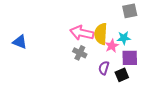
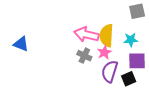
pink star: (112, 46) -> (104, 52), moved
purple semicircle: (104, 68) -> (110, 71), size x1.5

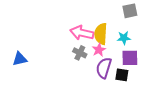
blue triangle: (21, 44) -> (20, 59), moved, turned -35
black square: (129, 79) -> (122, 75), turned 32

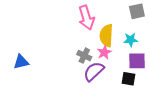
pink arrow: (82, 33) -> (86, 18), moved, turned -120
purple semicircle: (104, 68) -> (94, 71), moved, turned 30

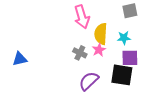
purple semicircle: (94, 71) -> (89, 81), moved
black square: (129, 79) -> (122, 75), size x1.6

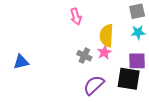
pink arrow: (82, 17) -> (76, 17), moved, size x0.7
cyan star: (124, 38) -> (138, 32), moved

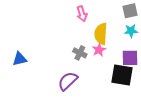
pink arrow: (76, 17) -> (82, 14), moved
purple semicircle: (94, 85) -> (68, 81), moved

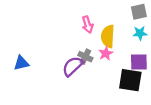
pink arrow: (82, 14) -> (88, 25), moved
purple semicircle: (68, 81) -> (73, 66), moved

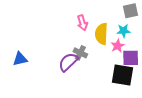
cyan star: (140, 33) -> (124, 31), moved
pink star: (106, 53) -> (117, 46), moved

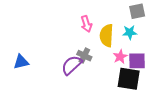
pink star: (117, 46) -> (120, 57), moved

